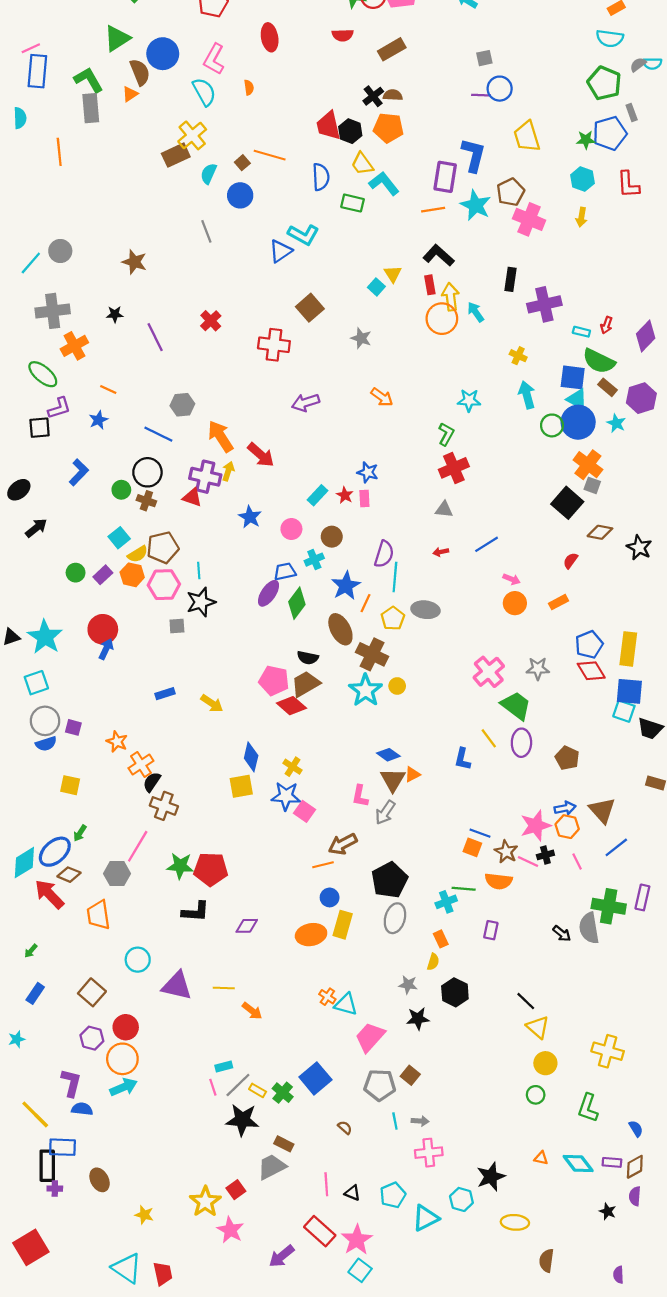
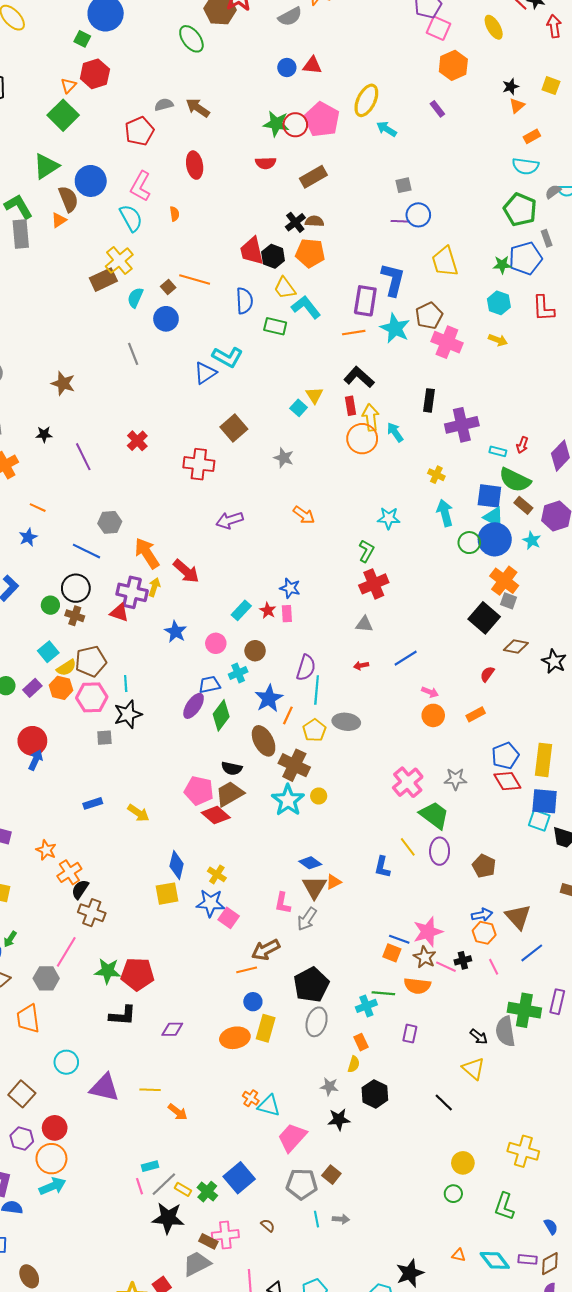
yellow arrow: (581, 217) -> (498, 340), turned -78
pink star: (536, 826) -> (428, 932), moved
yellow triangle: (538, 1027) -> (473, 1069), moved
pink cross: (429, 1153) -> (225, 1235), moved

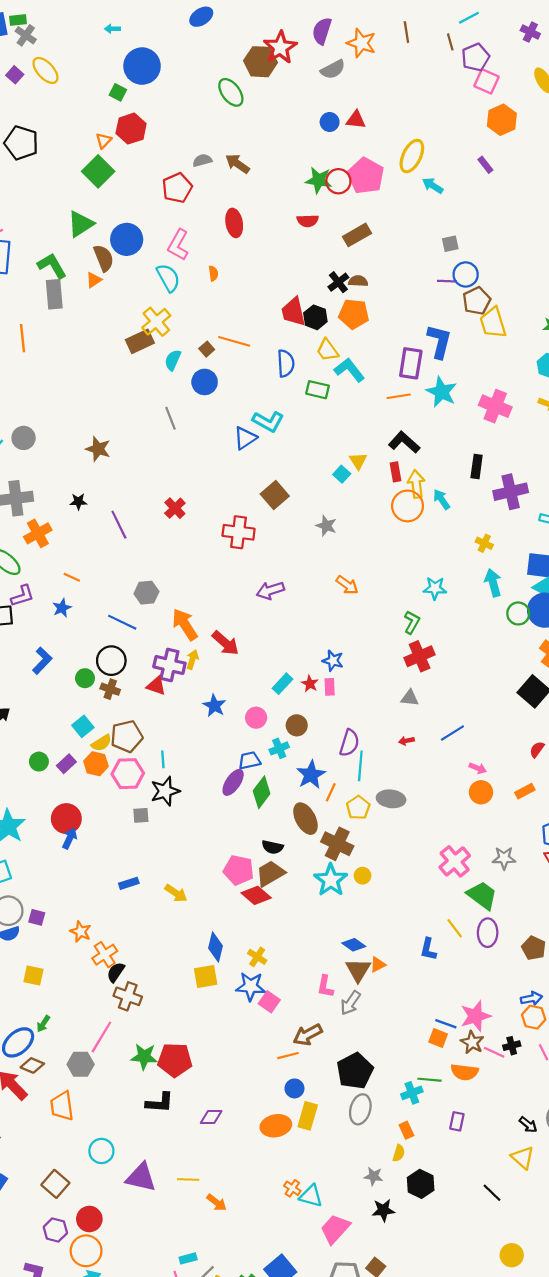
brown pentagon: (429, 316) -> (477, 301), moved

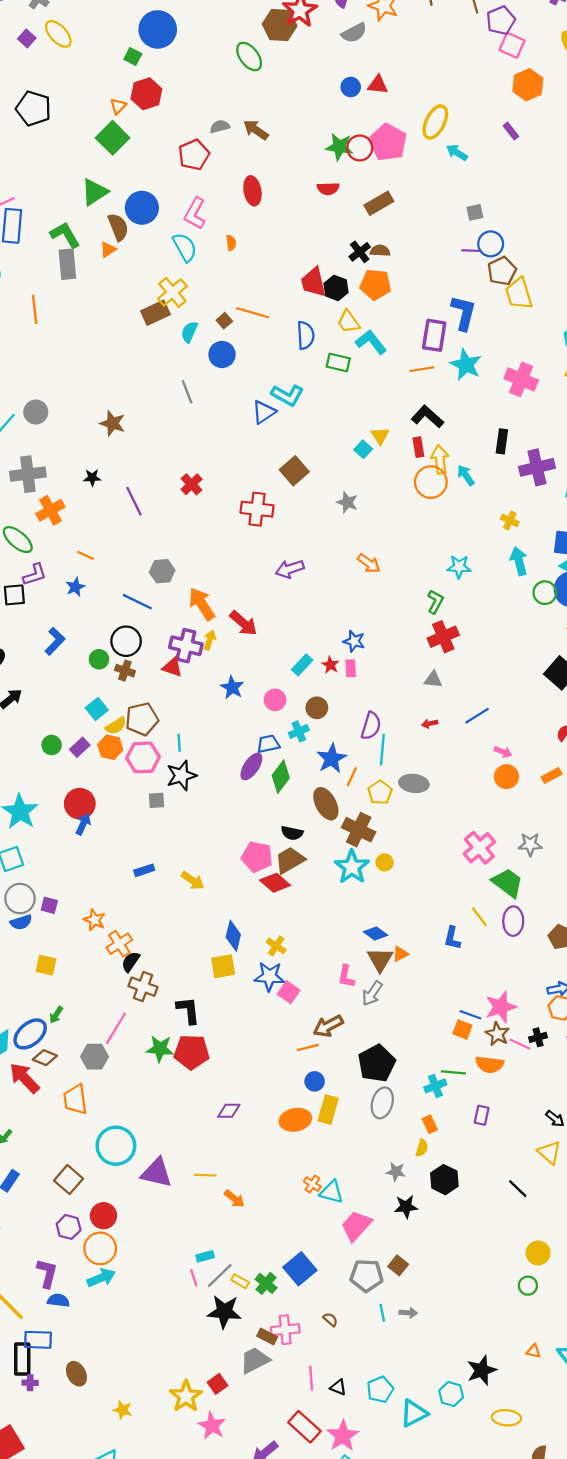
black L-shape: (160, 1103) -> (188, 1010), moved, turned -100
cyan circle: (101, 1151) -> (116, 1146), size x1.5

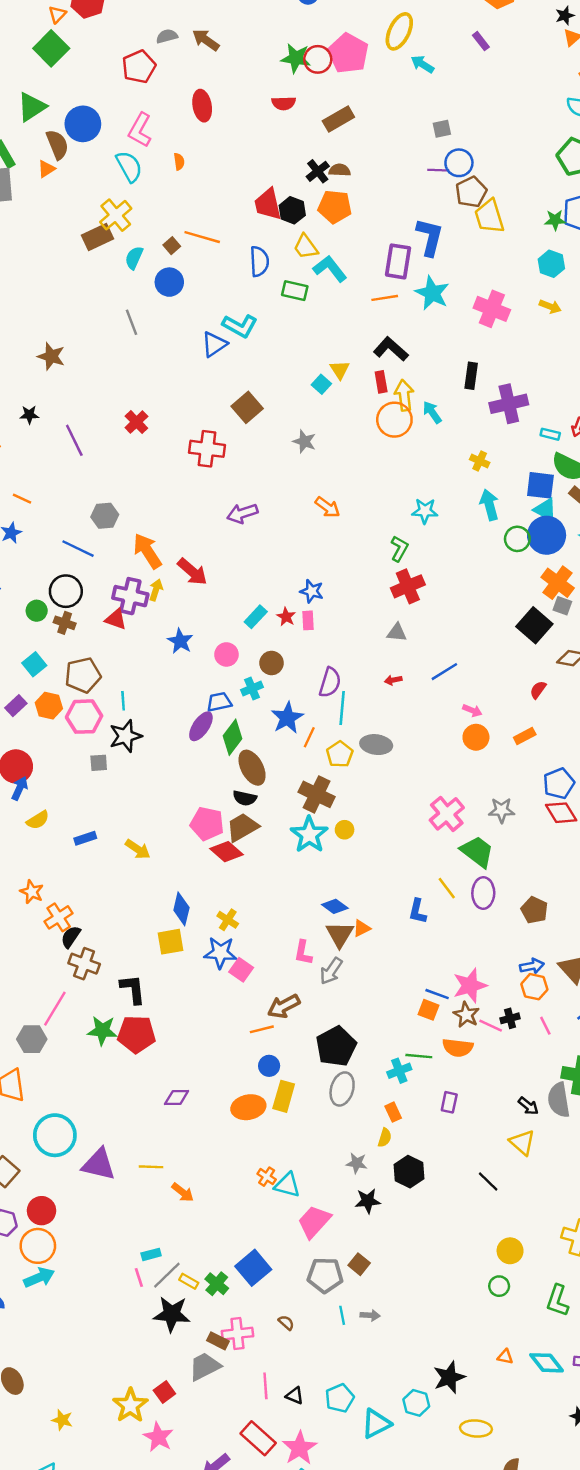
yellow semicircle: (116, 726) -> (38, 820), moved
brown ellipse: (326, 804) -> (252, 768), moved

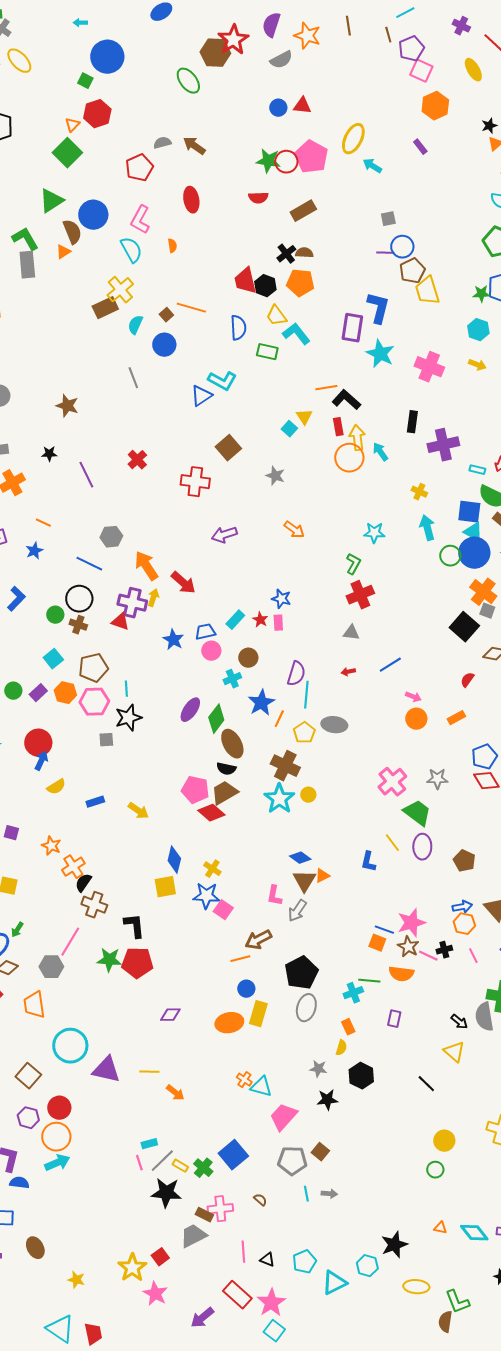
orange line: (385, 298) -> (326, 388), moved
blue trapezoid: (219, 702) -> (205, 632), moved
green L-shape: (558, 1301) -> (457, 1302), moved, turned -40

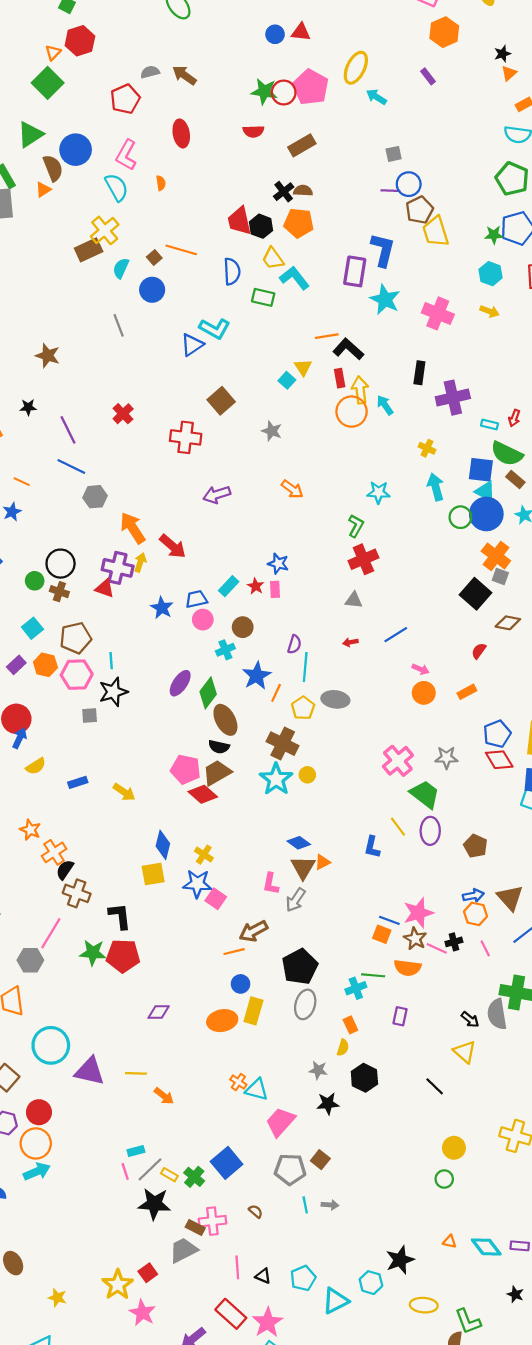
blue line: (89, 564) -> (71, 467), moved
purple semicircle: (296, 674) -> (294, 644), size x0.7

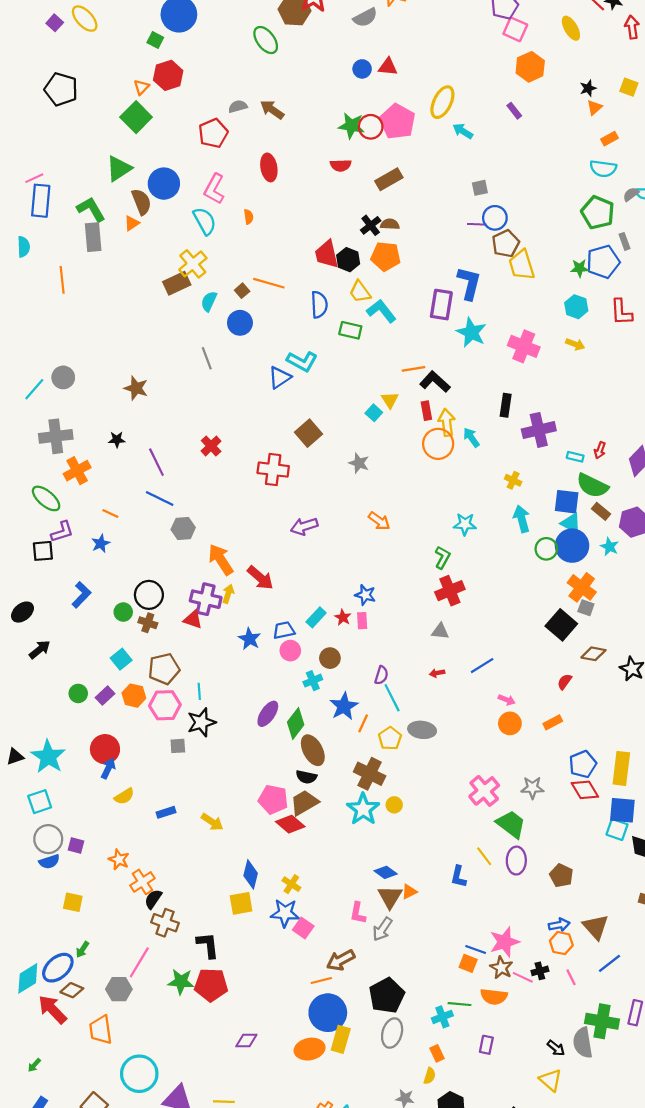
cyan line: (305, 667) -> (392, 698), turned -32
blue circle: (241, 984) -> (328, 1013), size x2.0

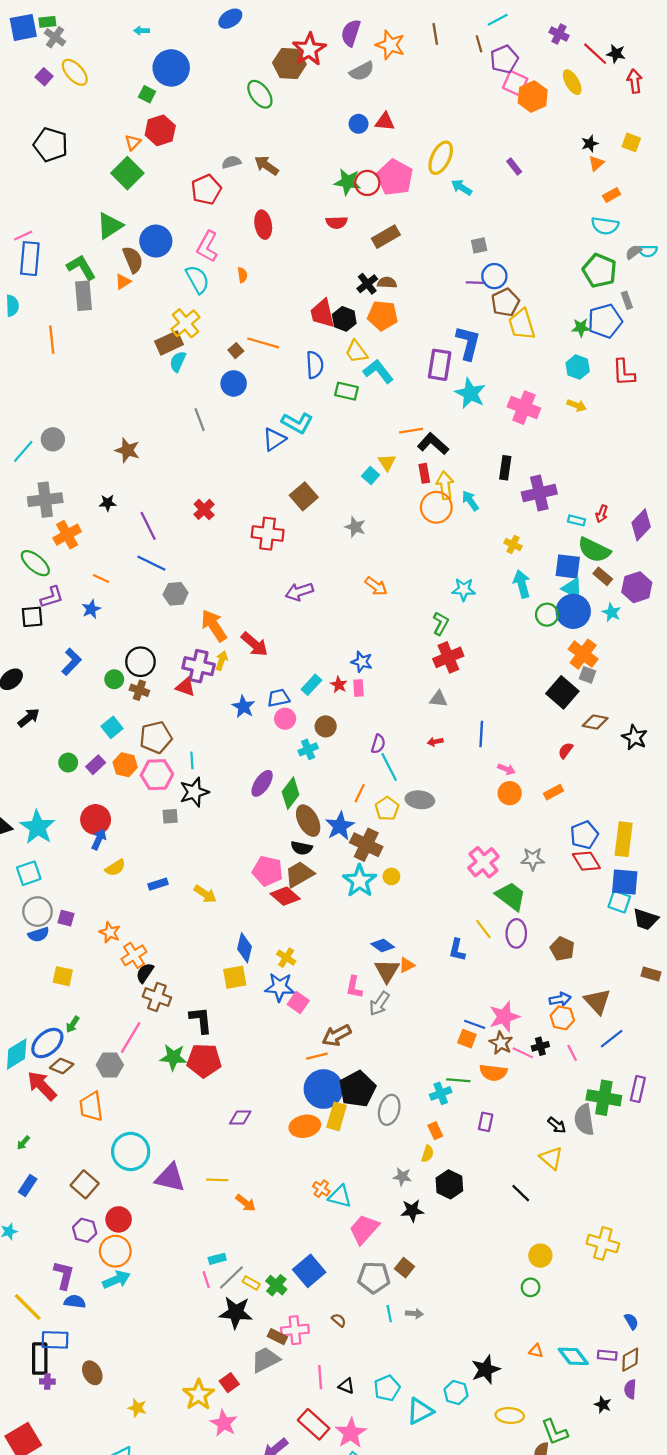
orange hexagon: (530, 67) -> (533, 96), moved
cyan semicircle: (209, 301) -> (178, 362), moved
blue line: (482, 666) -> (481, 734), turned -55
blue star: (344, 706) -> (340, 826), moved
black pentagon: (387, 996) -> (357, 1089), moved

